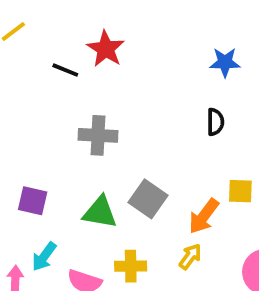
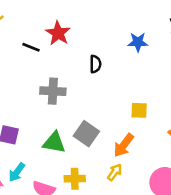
black semicircle: (215, 122) -> (95, 64), moved
yellow square: (240, 191) -> (139, 110), moved

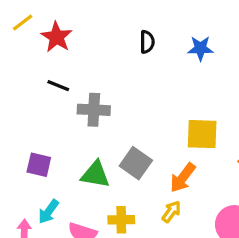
red star: (58, 33) -> (57, 37), moved
black line: (31, 47) -> (58, 86), moved
black semicircle: (95, 64) -> (147, 42), moved
yellow square: (139, 110) -> (202, 134), size x1.5

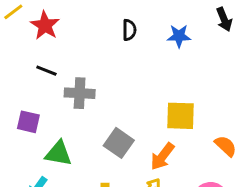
purple square: (39, 165) -> (28, 122), moved
green triangle: (95, 174) -> (58, 153), moved

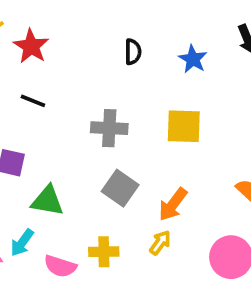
blue star: (179, 36) -> (193, 59), turned 30
gray cross: (80, 93) -> (109, 128), moved
yellow square: (180, 116) -> (184, 126), moved

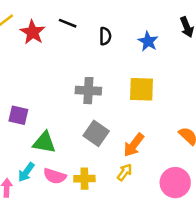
black line: (33, 101) -> (68, 23), moved
pink semicircle: (60, 266) -> (55, 176), moved

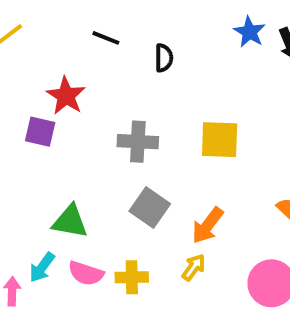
red star: (33, 32) -> (66, 96), moved
blue star: (148, 41) -> (249, 32), moved
purple square: (18, 115) -> (40, 132), moved

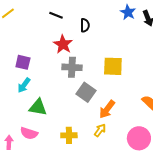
red star: (66, 96) -> (63, 44), moved
gray square: (150, 207) -> (86, 92), moved
cyan arrow: (42, 267) -> (24, 85), moved
pink semicircle: (86, 273) -> (29, 133), moved

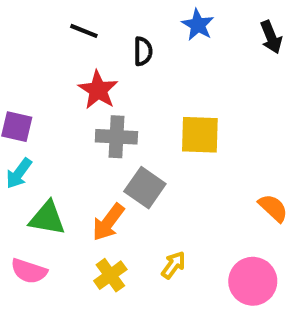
blue star: (128, 12) -> (198, 25), moved
orange arrow: (107, 109) -> (108, 222), moved
yellow cross: (69, 135) -> (110, 275), turned -35

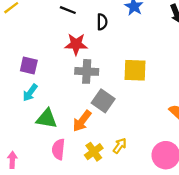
red star: (98, 90) -> (76, 44), turned -30
pink semicircle: (29, 271) -> (58, 149), moved, turned 78
yellow cross: (110, 275) -> (94, 152), moved

